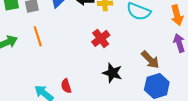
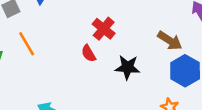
red semicircle: (66, 86) -> (89, 53), moved

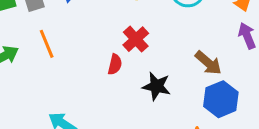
red semicircle: (89, 53) -> (115, 64), turned -144

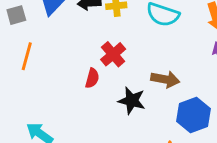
orange line: (47, 44) -> (27, 56), turned 36
brown arrow: (208, 63) -> (165, 79), moved, turned -32

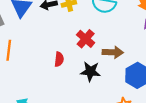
red cross: (113, 54) -> (86, 39), moved

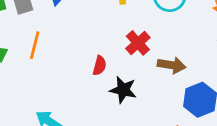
black star: (90, 71) -> (123, 90), moved

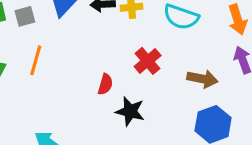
brown arrow: (172, 65) -> (202, 79), moved

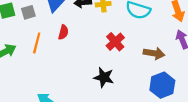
red semicircle: (105, 84) -> (63, 32), moved

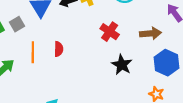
red semicircle: (63, 32) -> (59, 49), moved
black star: (104, 77) -> (122, 65), moved, turned 30

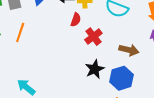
red semicircle: (59, 49) -> (76, 20), moved
blue hexagon: (166, 63) -> (122, 78), moved

